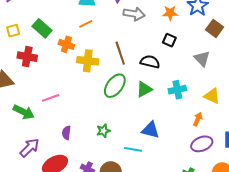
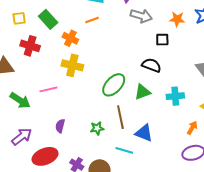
black square: (169, 40) -> (162, 40), moved, turned -32
brown line: (120, 53) -> (120, 117), moved
yellow cross: (88, 61) -> (72, 65), moved

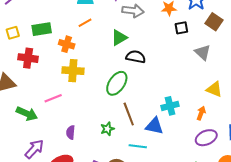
green rectangle: (48, 19) -> (42, 29), turned -48
black square: (162, 40) -> (181, 28), moved
black semicircle: (151, 65) -> (136, 57), moved
green triangle: (142, 92) -> (119, 38), moved
cyan cross: (175, 96) -> (170, 106), moved

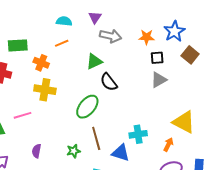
gray triangle: (203, 52) -> (159, 80), moved, turned 42
black semicircle: (136, 57) -> (109, 82), turned -144
yellow triangle: (214, 89) -> (184, 122), size x1.4

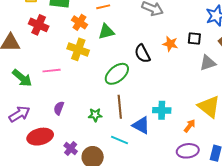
orange star: (147, 37) -> (170, 44), moved
green triangle: (94, 61) -> (106, 32), moved
gray triangle: (159, 80) -> (208, 63), moved

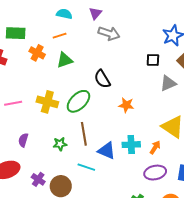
orange star: (170, 44) -> (126, 105), moved
yellow cross: (78, 49) -> (47, 102), moved
cyan cross: (162, 110) -> (131, 145), moved

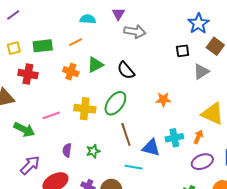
orange line: (60, 36) -> (76, 42), moved
orange cross: (37, 53) -> (71, 72), moved
black semicircle: (102, 79) -> (126, 70), moved
green star: (60, 144) -> (93, 151), moved

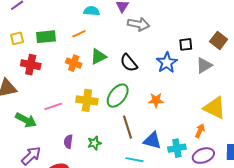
blue star: (198, 24) -> (167, 63), moved
orange star: (163, 99) -> (156, 100), moved
cyan cross: (174, 138) -> (177, 148), moved

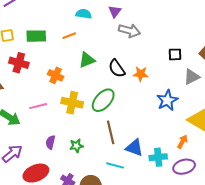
orange cross: (74, 63) -> (56, 75), moved
blue star: (167, 63) -> (167, 100), moved
orange star: (156, 100) -> (141, 74), moved

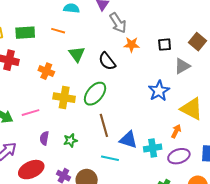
gray arrow: (129, 31) -> (118, 23), turned 45
orange line: (69, 36) -> (58, 31), turned 40
green triangle: (87, 60) -> (77, 54), turned -42
orange star: (141, 74) -> (132, 45), moved
pink line: (38, 106) -> (31, 113), moved

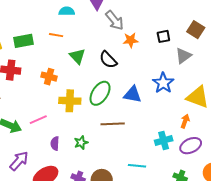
brown line: (104, 125) -> (113, 124), turned -70
blue triangle: (128, 140) -> (133, 95), moved
cyan line: (110, 158) -> (137, 166), moved

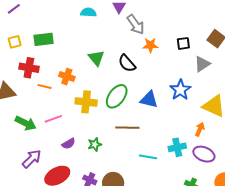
orange line: (56, 35) -> (45, 86), moved
purple semicircle: (55, 143) -> (69, 144), turned -128
purple ellipse: (191, 146) -> (204, 154), turned 45
cyan line: (137, 166) -> (148, 157), moved

